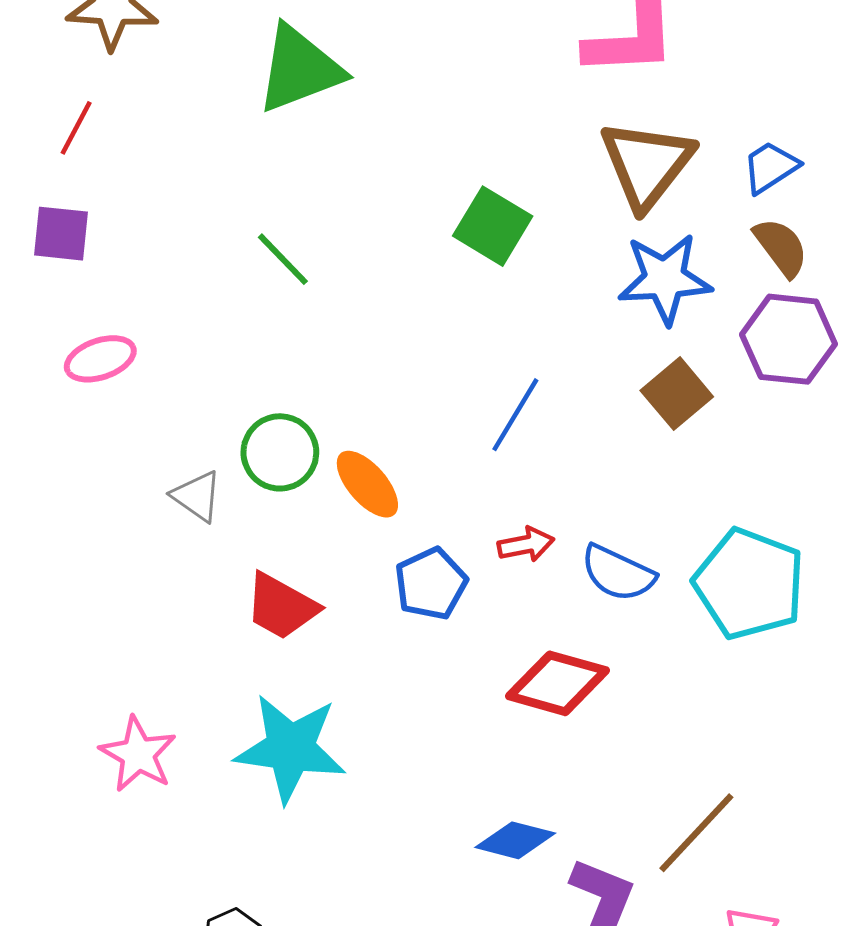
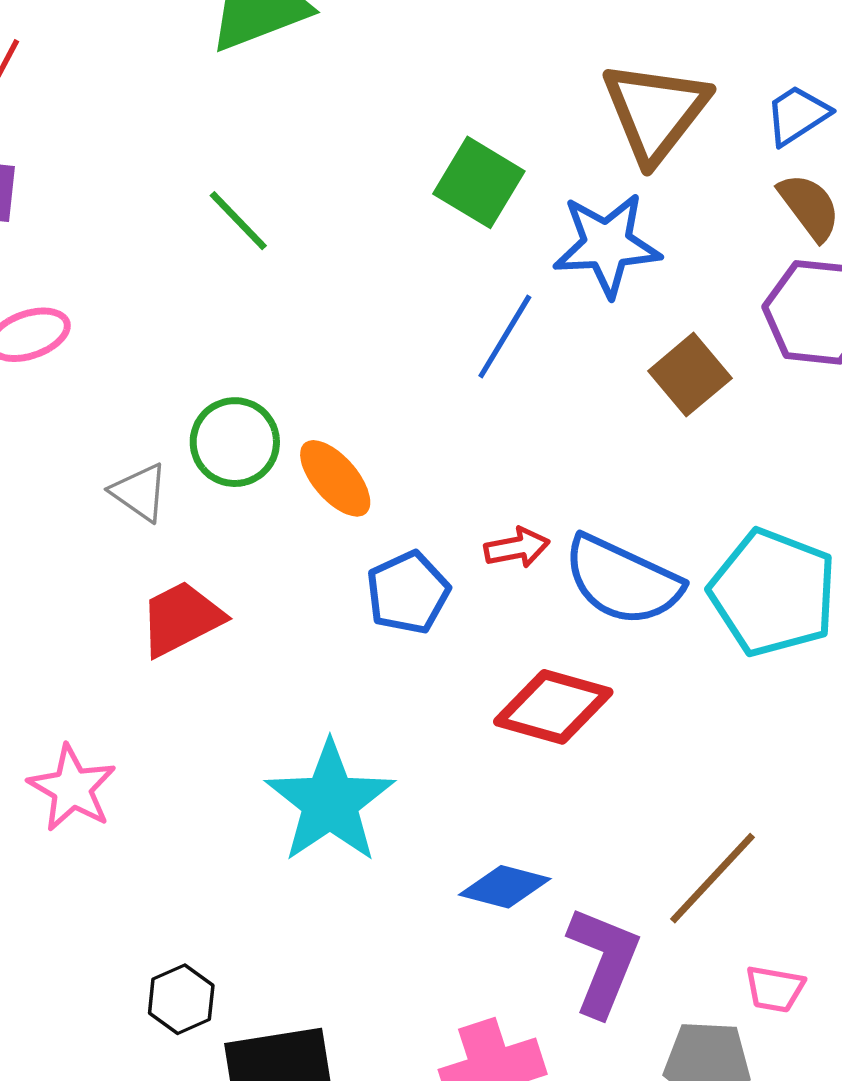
blue star: (665, 279) -> (607, 245), moved
blue line: (515, 415) -> (505, 336), moved
blue semicircle: (618, 573) -> (622, 580), size x1.4
red trapezoid: (281, 606) -> (181, 619), moved, turned 124
cyan star: (290, 748) -> (330, 802), moved, turned 30

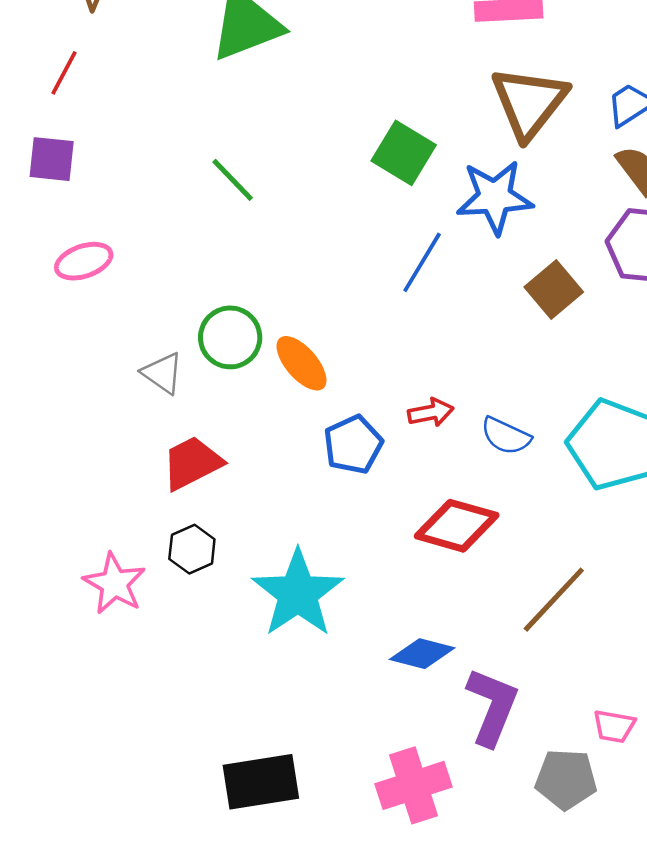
blue semicircle: (622, 580) -> (506, 436), size x0.6
brown line: (712, 878) -> (554, 600), moved
black hexagon: (181, 999) -> (192, 549), moved

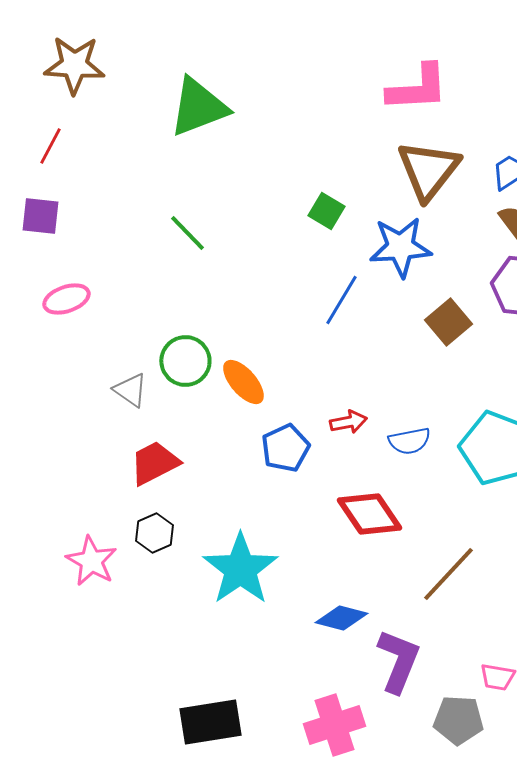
green square: (404, 153) -> (326, 211), size x0.7
blue semicircle: (506, 436) -> (409, 441), turned -36
red diamond: (457, 526) -> (369, 514), turned 40

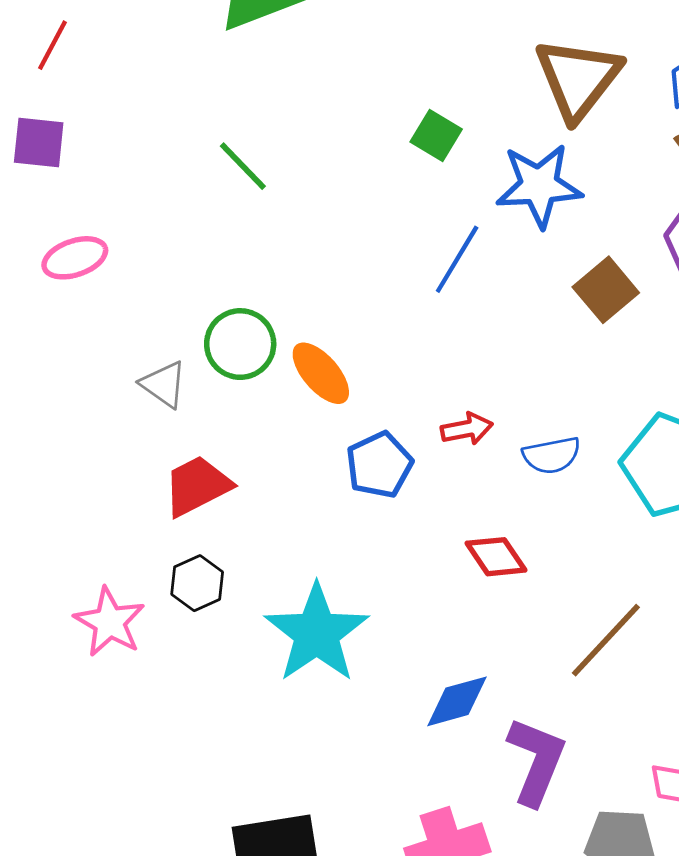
red diamond: (369, 514) -> (496, 557), size x0.7
blue diamond: (341, 618) -> (457, 701), turned -30

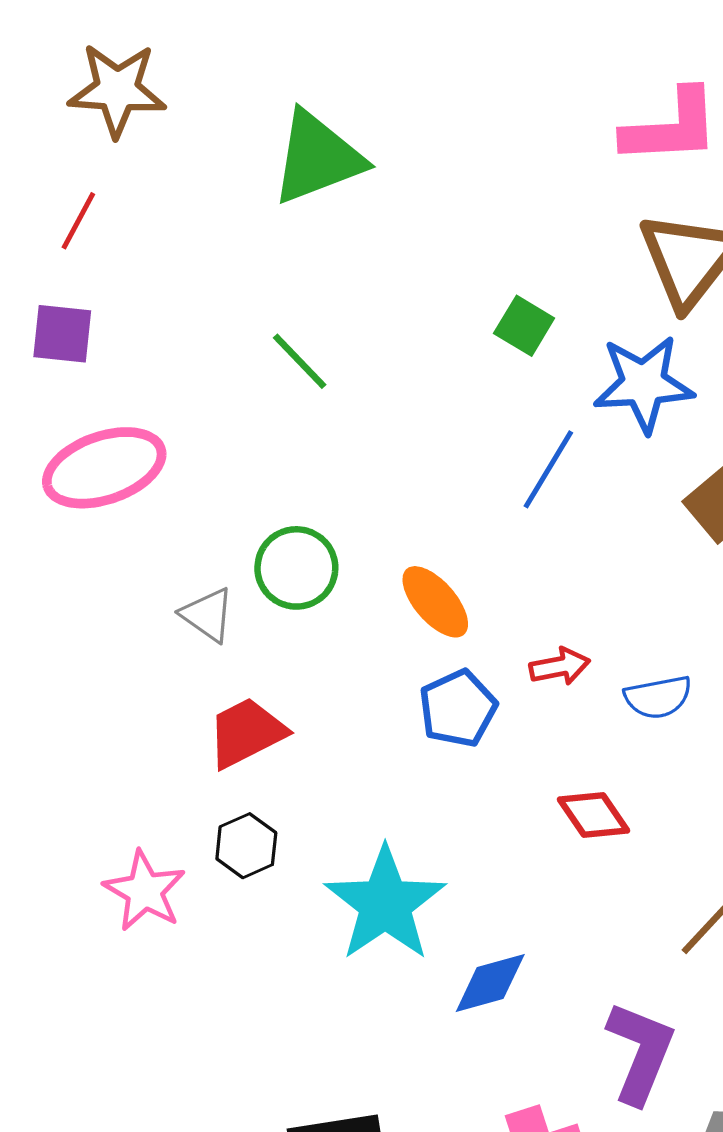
pink ellipse: (75, 258) -> (104, 468), size x1.6
orange ellipse: (321, 373) -> (435, 602), moved
blue diamond: (457, 701) -> (490, 983), moved

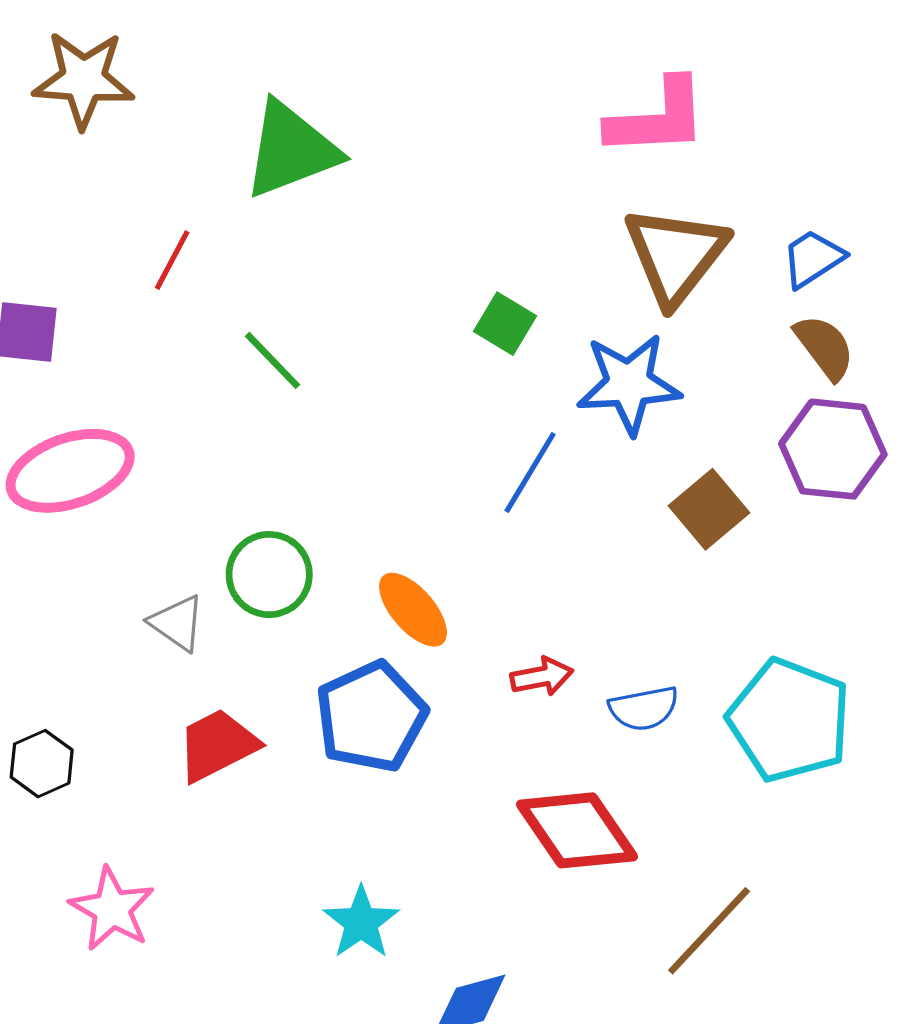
red line: (78, 221) -> (172, 260), moved
blue pentagon: (458, 708) -> (371, 717), moved, size x1.4
red diamond: (594, 815) -> (577, 830), size x1.6
black hexagon: (246, 846) -> (42, 764), moved
cyan star: (385, 904) -> (361, 922), size x0.6

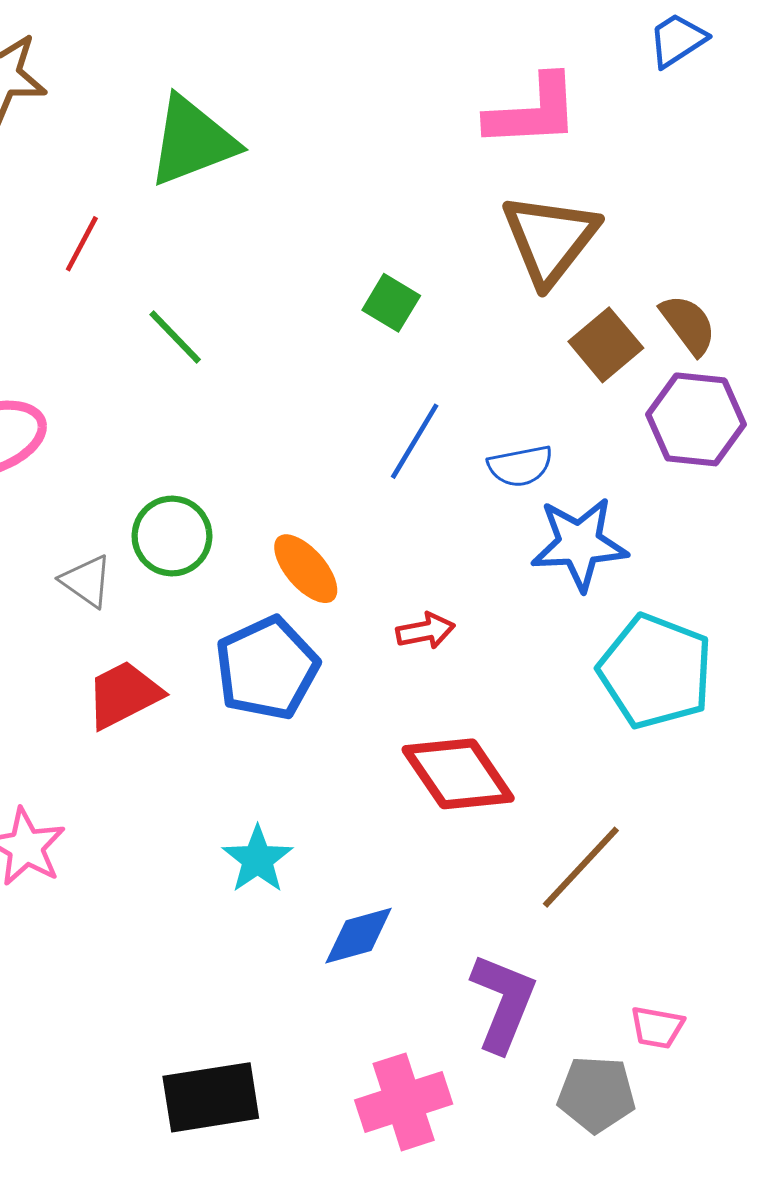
blue trapezoid: (813, 258) -> (677, 40), moved
blue star: (629, 384) -> (579, 544), moved
brown square: (709, 509) -> (606, 345), moved
blue semicircle: (644, 708) -> (520, 466), moved

